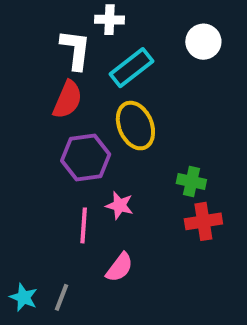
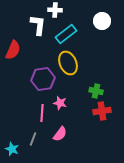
red semicircle: (68, 100) -> (13, 50), moved
gray line: (62, 297) -> (33, 139), moved

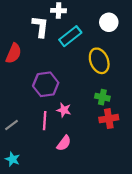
yellow ellipse: (68, 63) -> (99, 61), moved
gray line: (33, 139) -> (11, 125), moved, turned 32

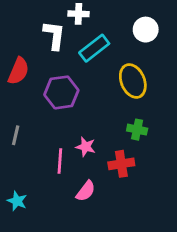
purple hexagon: (46, 84) -> (61, 92), moved
red cross: (109, 119) -> (121, 164), moved
gray line: (11, 125) -> (16, 135), moved, turned -40
cyan star: (13, 159) -> (17, 201), moved

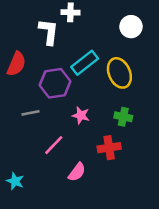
cyan rectangle: (94, 48) -> (85, 63), moved
gray line: (16, 135) -> (31, 113), moved, turned 66
pink star: (86, 147) -> (81, 115), moved
pink line: (60, 161) -> (54, 145), turned 40

